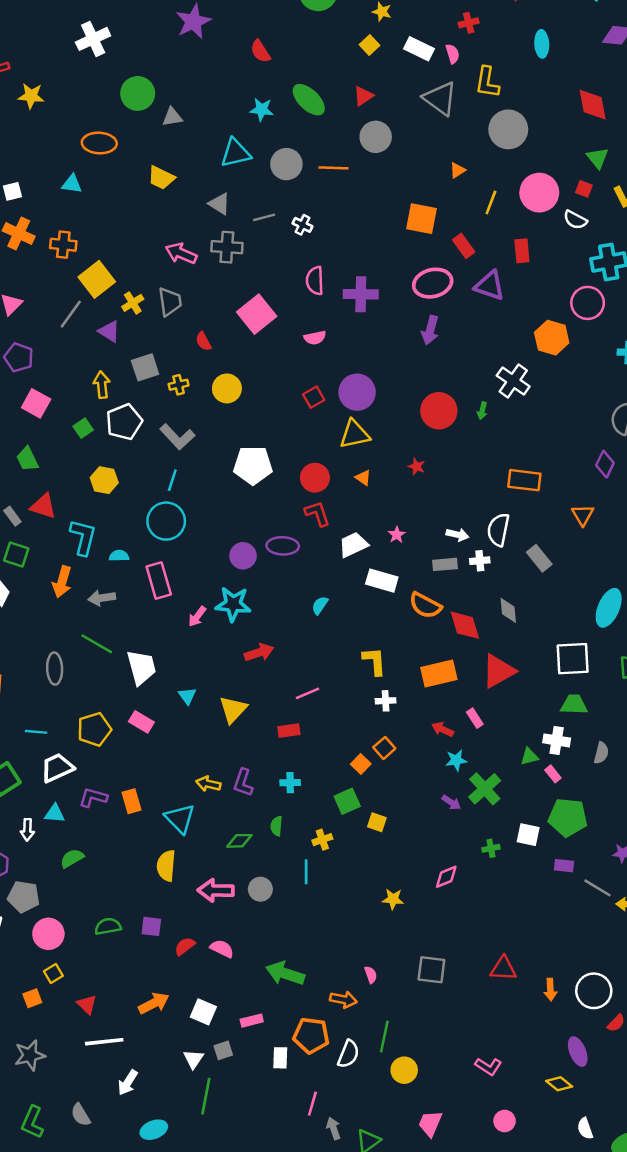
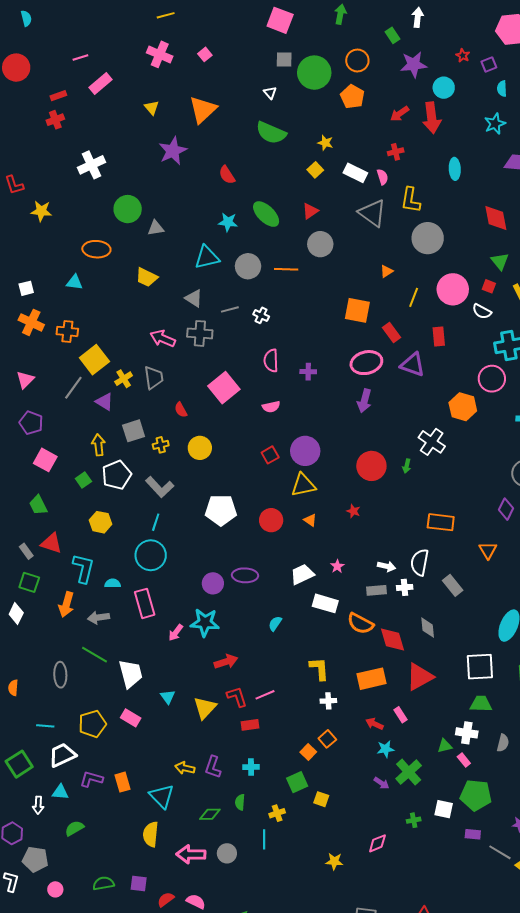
purple cross: (361, 294) -> (308, 372), size x0.6
red L-shape: (317, 514) -> (237, 697), moved
pink circle: (48, 934) -> (55, 889), size x0.6

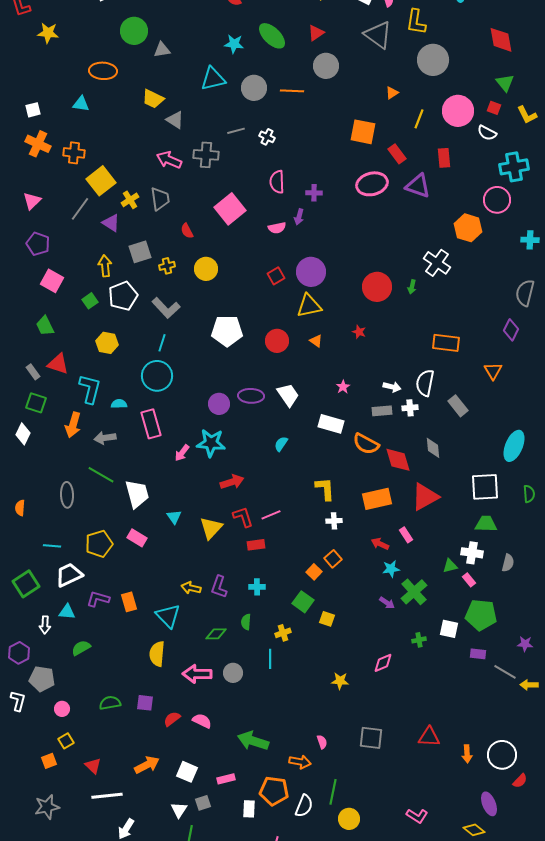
gray triangle: (194, 298) -> (175, 120), moved
purple arrow: (364, 401) -> (299, 217), moved, size x0.7
white trapezoid: (302, 574) -> (288, 395), moved, turned 80
green square: (297, 782) -> (303, 602), turned -30

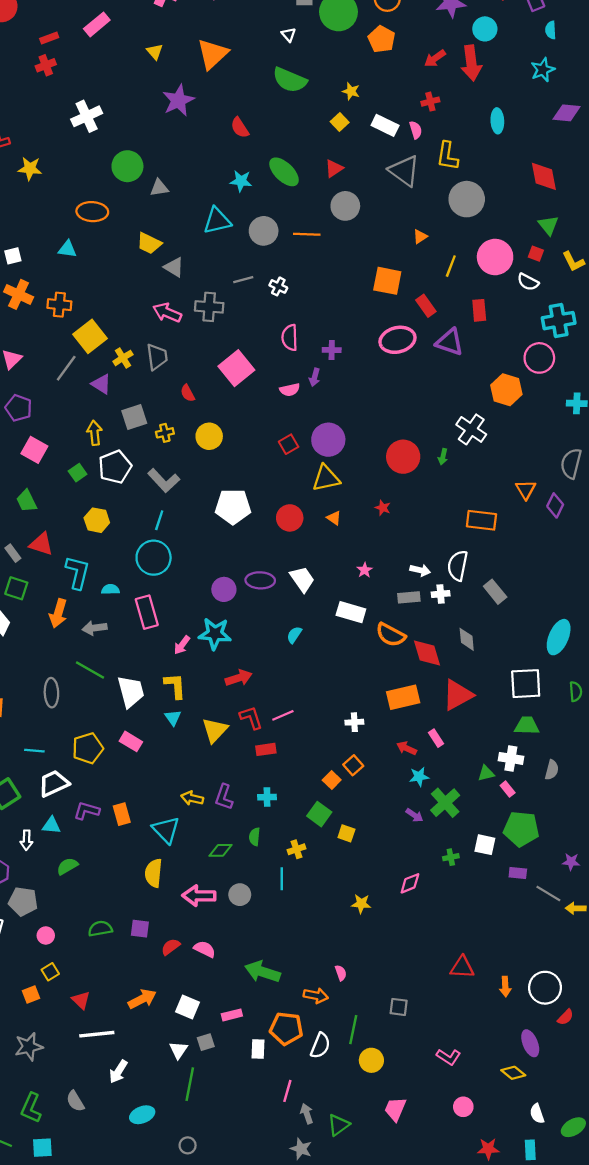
orange triangle: (493, 371) -> (526, 490), moved
yellow L-shape: (325, 489) -> (175, 686), moved
gray square: (371, 738) -> (399, 1007), moved, size x0.7

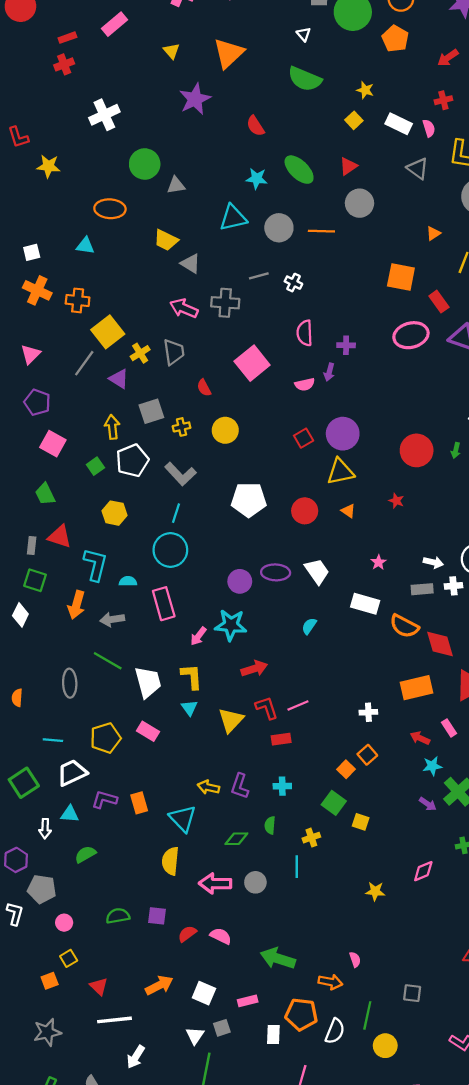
gray triangle: (404, 171) -> (418, 168), size x0.7
gray rectangle: (13, 553) -> (32, 546), turned 42

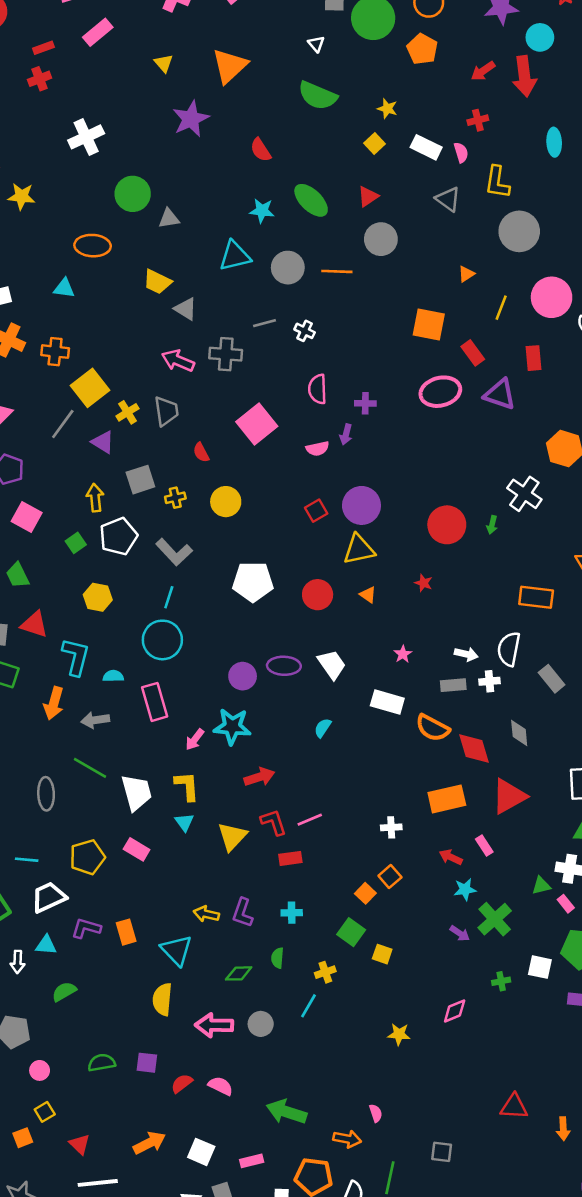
cyan line: (297, 867) -> (308, 1006), turned 30

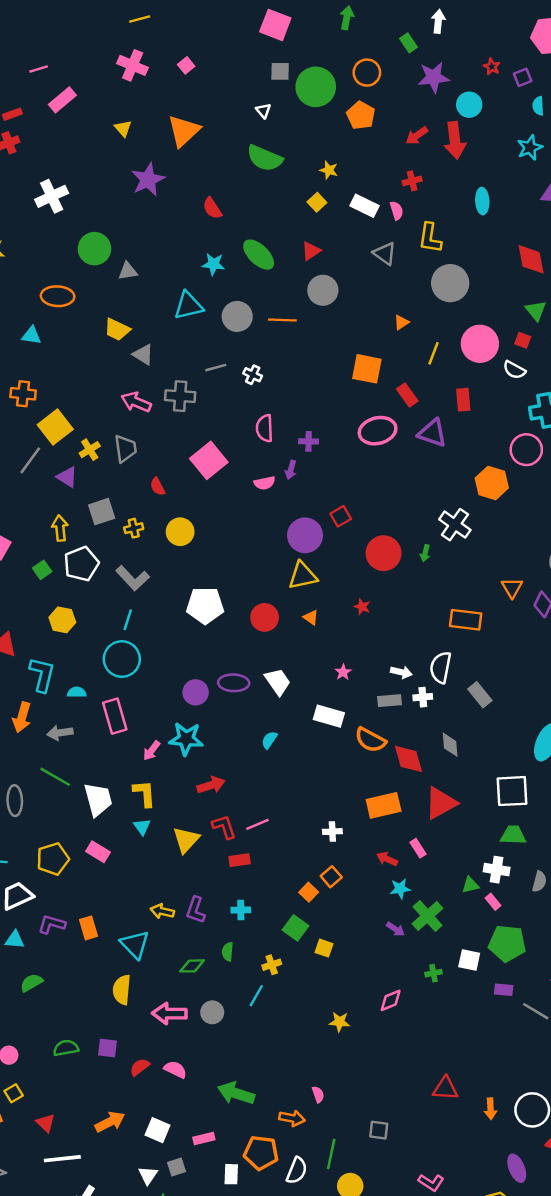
red square: (316, 511) -> (341, 516), moved

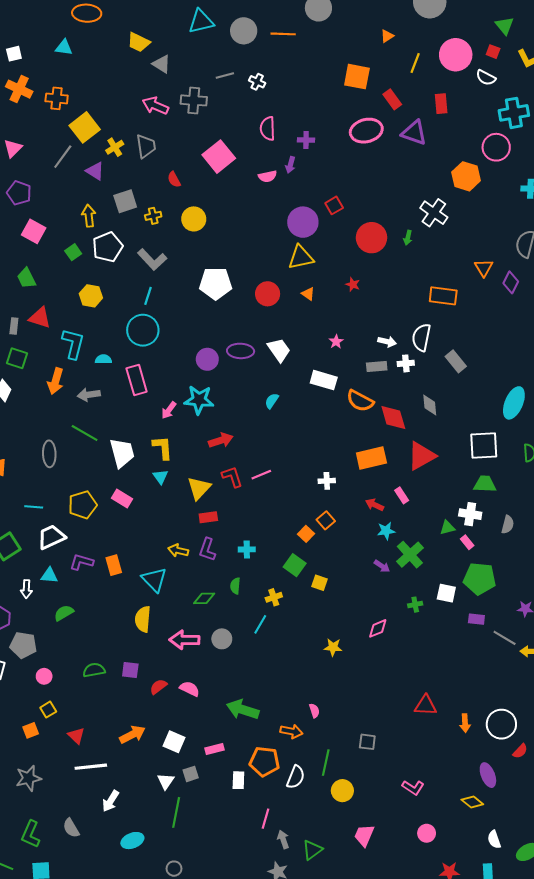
red rectangle: (240, 860) -> (208, 517), moved

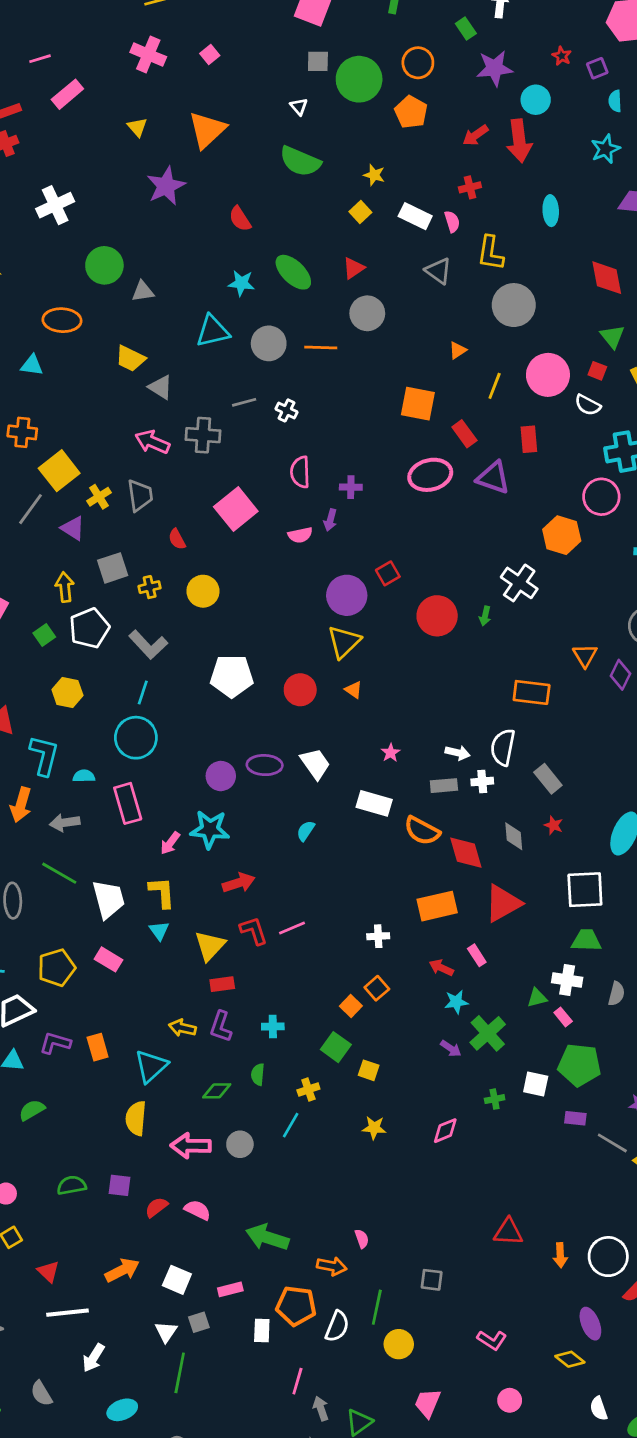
yellow triangle: (301, 257) -> (344, 642), turned -32
red star: (353, 284) -> (553, 825), moved
cyan triangle: (154, 580) -> (151, 1066), turned 32
yellow star: (333, 647) -> (374, 1128), moved

